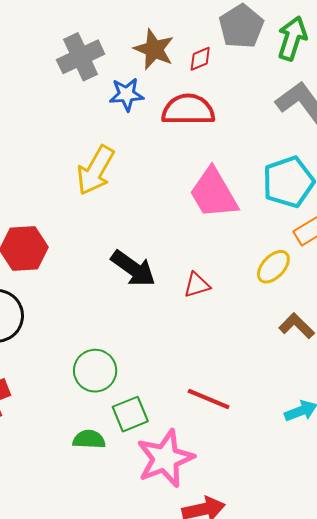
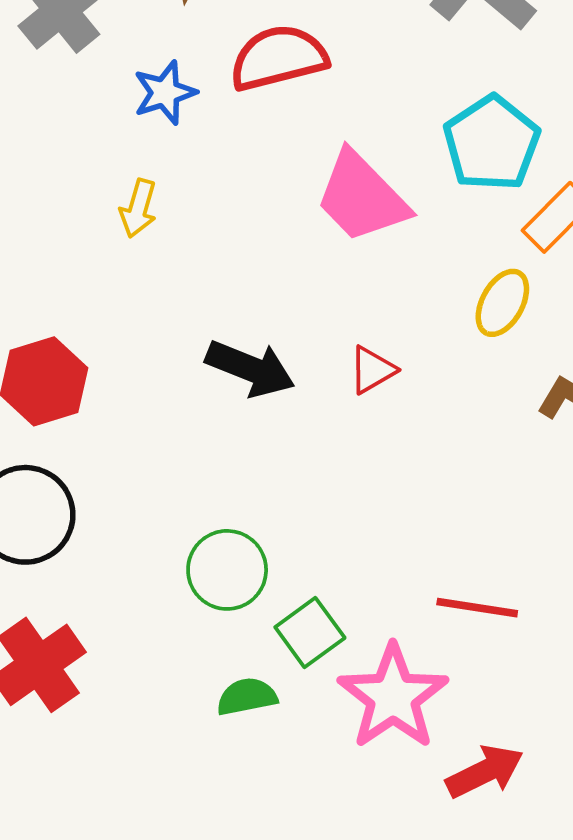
blue star: (127, 94) -> (165, 93), moved
yellow arrow: (95, 170) -> (138, 208), size x0.6
red line: (209, 399) -> (477, 608), moved

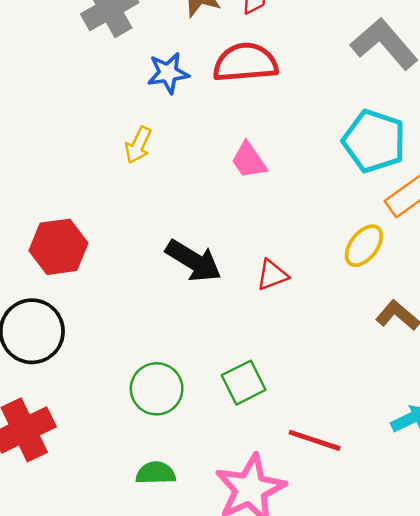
cyan pentagon: (492, 143) -> (374, 141), turned -30
pink trapezoid: (362, 197) -> (249, 160), moved, size x0.6
green square: (310, 633) -> (244, 383), moved

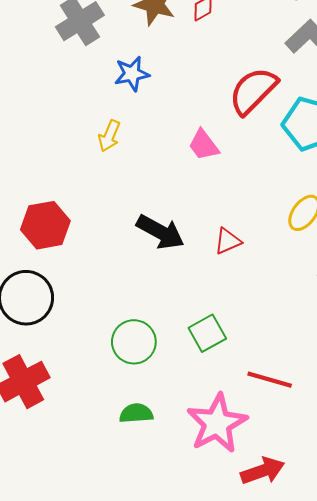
red semicircle: (245, 63) -> (253, 91), moved, turned -38

